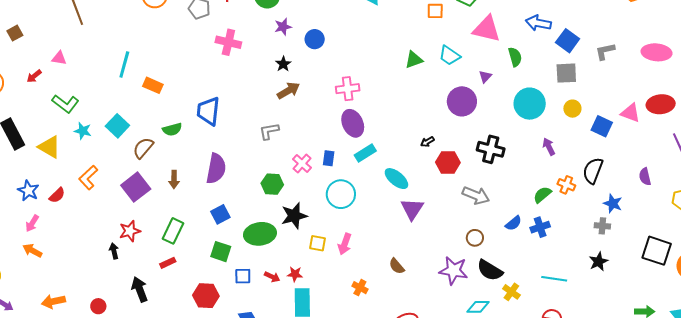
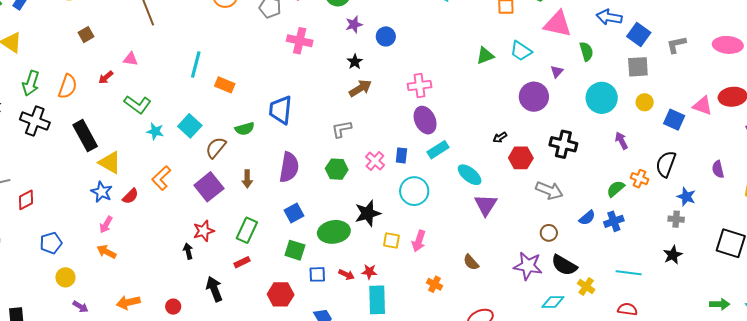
yellow triangle: (49, 147) -> (110, 163), moved
green hexagon: (272, 184) -> (337, 169), moved

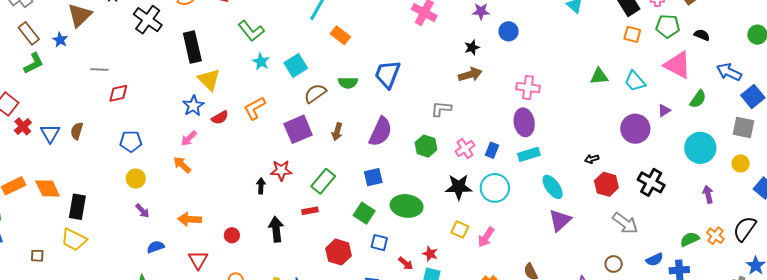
green semicircle: (586, 51) -> (698, 99), turned 36
black star: (368, 213) -> (459, 187), moved
red arrow: (347, 275) -> (406, 263), moved

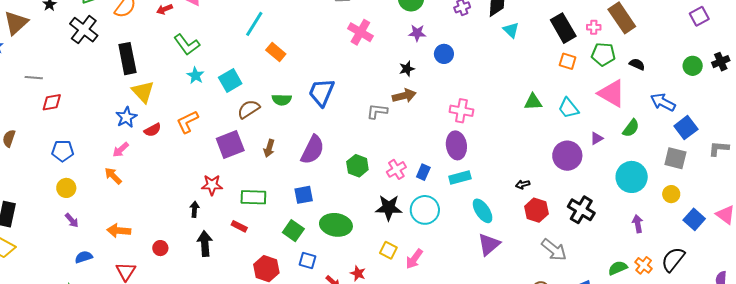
gray L-shape: (441, 109) -> (377, 111), moved
green rectangle: (323, 181) -> (253, 197), turned 50
black arrow: (261, 186) -> (195, 209), moved
red rectangle: (310, 211) -> (239, 226), turned 35

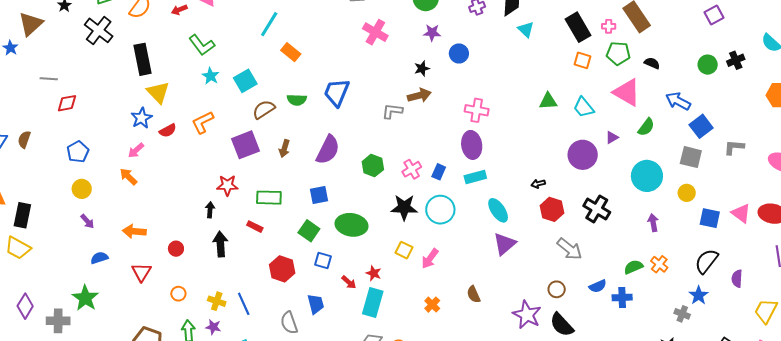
blue pentagon: (63, 151) -> (78, 152), turned -30
blue square: (694, 219) -> (710, 218), turned -30
black semicircle: (673, 259) -> (706, 261), moved

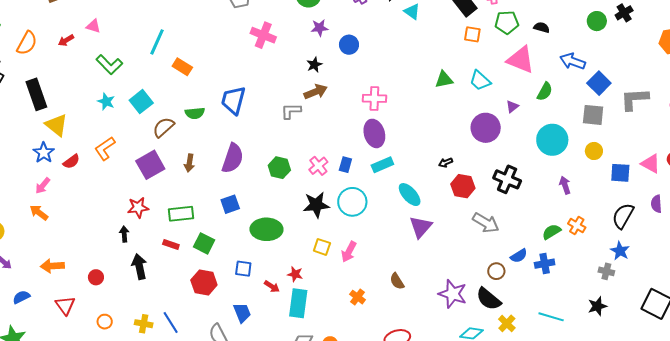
green L-shape: (202, 45) -> (109, 65), moved
gray L-shape: (734, 147) -> (635, 99), size x1.4
green square: (309, 231) -> (204, 243), moved
purple semicircle: (737, 279) -> (656, 204), moved
brown circle: (557, 289) -> (496, 271), moved

